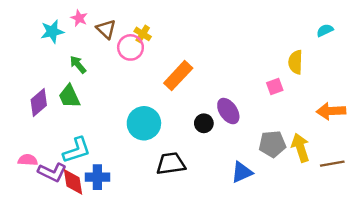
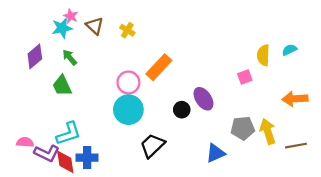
cyan semicircle: (325, 30) -> (289, 50), moved
cyan star: (52, 32) -> (62, 28), moved
pink circle: (130, 47) -> (128, 82), moved
purple diamond: (39, 102) -> (35, 56), moved
black trapezoid: (171, 164) -> (152, 146), turned -36

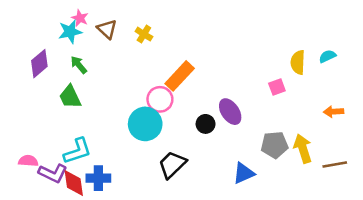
pink circle: (128, 82) -> (160, 99), moved
orange arrow: (295, 99) -> (334, 112), size x0.7

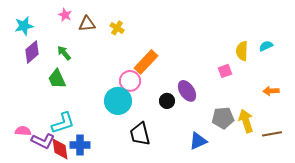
brown triangle: (107, 29) -> (87, 24), turned -48
cyan star: (70, 32) -> (24, 26), moved
black trapezoid: (172, 165) -> (140, 134), turned -60

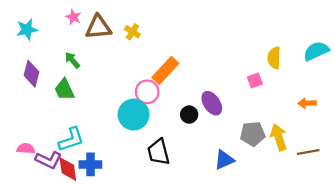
brown triangle: (87, 24) -> (98, 27), size x1.4
cyan semicircle: (266, 46) -> (316, 51), moved, size x1.6
purple diamond: (32, 52) -> (31, 74), moved, turned -35

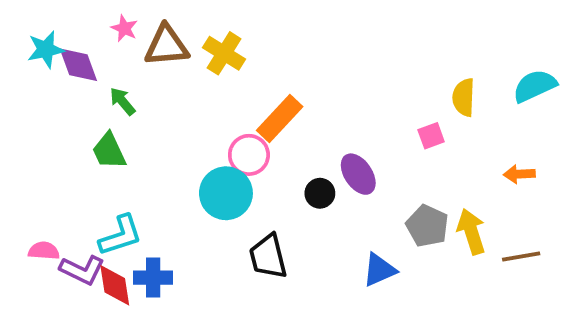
yellow cross: (132, 32) -> (224, 53), size x1.5
purple diamond: (31, 74) -> (78, 65), moved, turned -35
gray pentagon: (253, 134) -> (427, 226), turned 30

